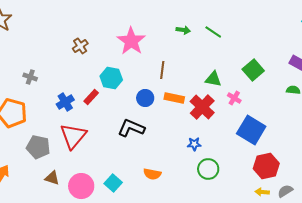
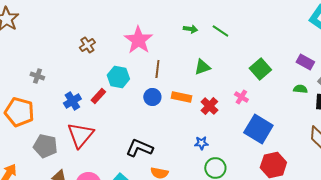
brown line: (162, 70) -> (157, 69), moved
green triangle: (213, 79) -> (202, 67), moved, turned -30
red cross: (202, 107) -> (209, 106), size x0.7
black L-shape: (131, 128) -> (139, 148), moved

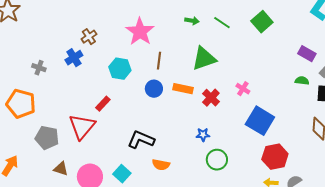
green triangle: (202, 67) -> (204, 59), size x1.5
green square: (260, 69) -> (262, 22), moved
red rectangle: (98, 96) -> (103, 104), moved
blue cross: (72, 101) -> (74, 58), moved

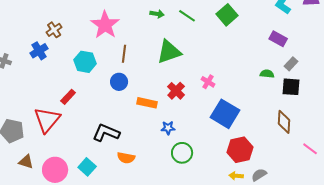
purple rectangle: (307, 54) -> (278, 39), moved
orange rectangle: (183, 89) -> (147, 103), moved

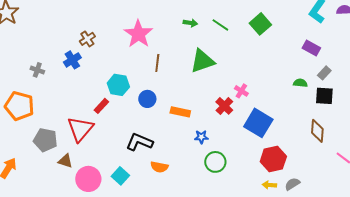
cyan hexagon: (85, 62) -> (118, 85), moved
blue circle: (119, 82) -> (147, 99), moved
red cross: (176, 91) -> (224, 106), moved
brown triangle: (26, 162) -> (65, 161), moved

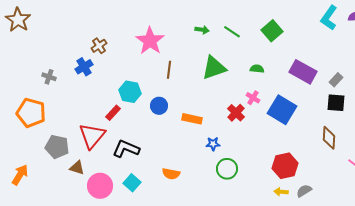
purple rectangle: (311, 48) -> (303, 72), moved, size x1.5
green semicircle: (300, 83) -> (257, 69), moved
blue square: (258, 123) -> (282, 110), moved
black L-shape: (139, 142) -> (126, 149), moved

